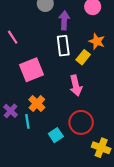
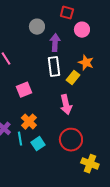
pink square: (32, 70) -> (24, 90), size x0.7
cyan square: (56, 135) -> (38, 144), moved

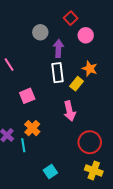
red square: (67, 13) -> (71, 18), turned 32
red circle: (71, 140) -> (90, 142), moved
cyan square: (38, 144) -> (50, 171), moved

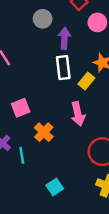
pink square: (27, 96) -> (21, 108), moved
orange cross: (32, 128) -> (44, 132), moved

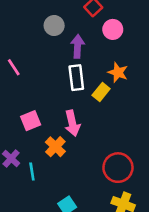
pink arrow: (78, 114) -> (72, 123), moved

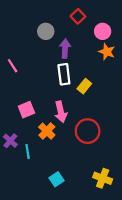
pink circle: (113, 29) -> (103, 31), moved
orange star: (118, 72) -> (107, 52), moved
red circle: (118, 168) -> (88, 131), moved

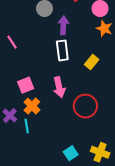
yellow rectangle: (84, 86) -> (92, 62), moved
orange cross: (47, 131) -> (32, 106), moved
cyan square: (56, 179) -> (71, 153), moved

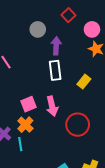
pink square: (26, 85) -> (29, 104), moved

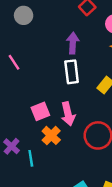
gray circle: (38, 29) -> (24, 15), moved
orange cross: (25, 125) -> (51, 135), moved

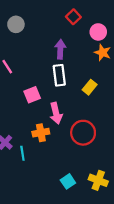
pink square: (40, 111) -> (32, 95), moved
orange cross: (51, 135) -> (41, 133), turned 35

